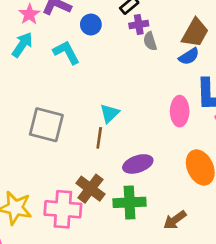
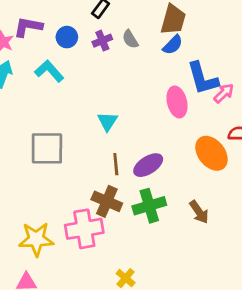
purple cross: (139, 25) -> (102, 41), moved
brown line: (99, 138) -> (116, 164), moved
brown arrow: (175, 220) -> (199, 212), turned -75

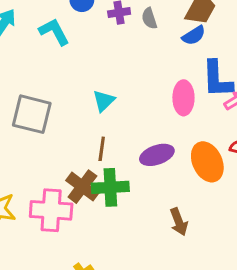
purple ellipse: (148, 165) -> (157, 155), moved
green cross: (149, 206) -> (110, 187), moved

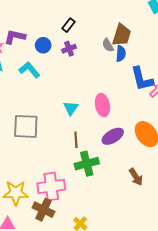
gray semicircle: (149, 18) -> (108, 45), moved
blue semicircle: (194, 35) -> (121, 54), turned -42
pink ellipse: (183, 98) -> (102, 105), moved
brown cross: (82, 187) -> (43, 210), moved

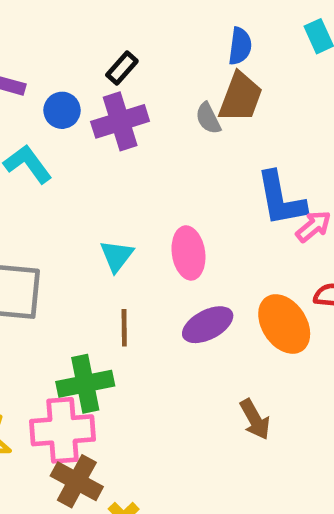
purple cross: (69, 49) -> (120, 121), size x1.6
blue semicircle: (121, 54) -> (240, 46), moved
green cross: (87, 164) -> (85, 384), moved
brown cross: (43, 210) -> (77, 481), moved

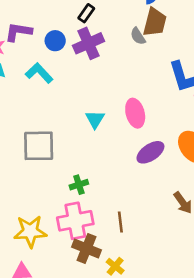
brown line: (124, 328) -> (120, 222), moved
green cross: (85, 384) -> (79, 185), moved, size x0.6

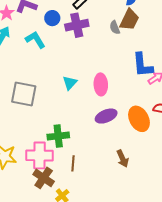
green cross: (79, 185) -> (58, 136), moved, size x1.5

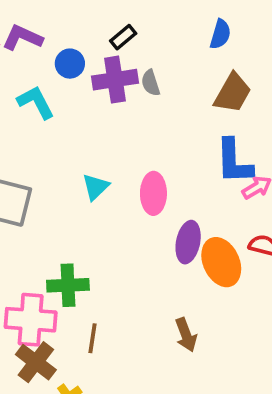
brown trapezoid: (129, 20) -> (233, 93), moved
gray semicircle: (115, 27) -> (151, 83), moved
purple ellipse: (106, 116) -> (188, 242), moved, turned -60

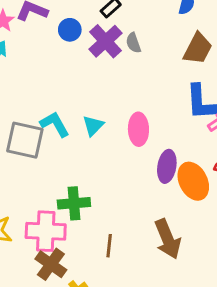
purple cross: (115, 80) -> (105, 41), turned -32
cyan L-shape: (36, 102) -> (55, 124), moved
brown arrow: (186, 335) -> (168, 239), size x1.5
brown line: (92, 338) -> (109, 246), moved

